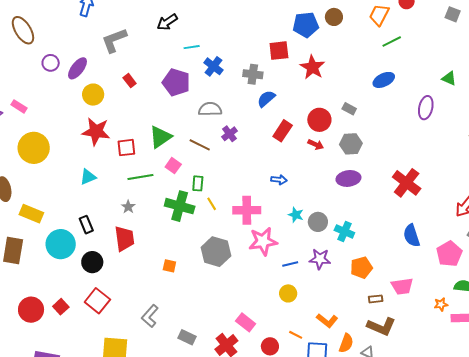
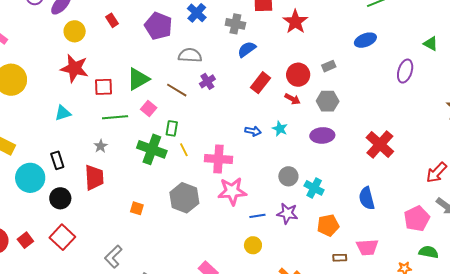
gray rectangle: (349, 109) -> (329, 66), turned -56
cyan star: (296, 215) -> (280, 129), moved
blue semicircle: (412, 236) -> (367, 198), moved

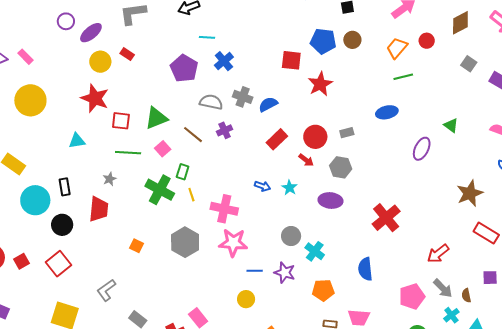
red rectangle: (112, 20) -> (127, 54), moved, turned -32
gray cross: (235, 24) -> (243, 97), moved

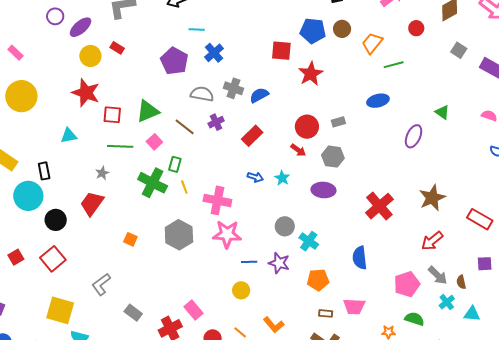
orange trapezoid: (397, 48) -> (372, 43), moved
red rectangle: (277, 139) -> (252, 136), moved
black rectangle: (65, 187) -> (44, 171), moved
brown star: (470, 193) -> (432, 198), moved
red trapezoid: (99, 209) -> (92, 203), turned -148

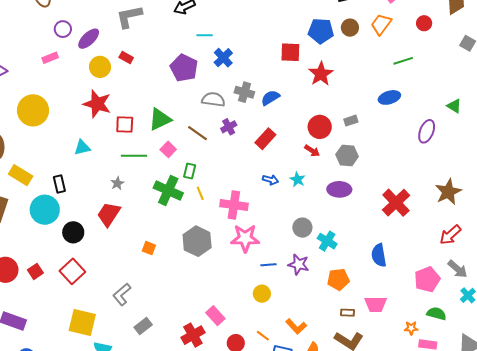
orange trapezoid: (372, 43) -> (381, 24), moved
pink rectangle: (15, 53) -> (50, 58), moved, turned -63
gray rectangle: (133, 313) -> (143, 326), moved, turned -72

